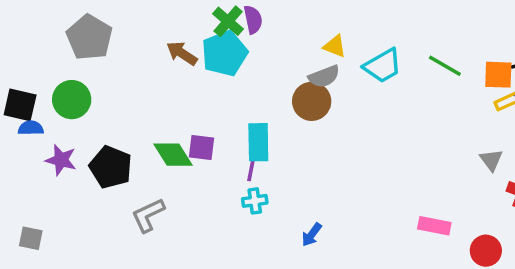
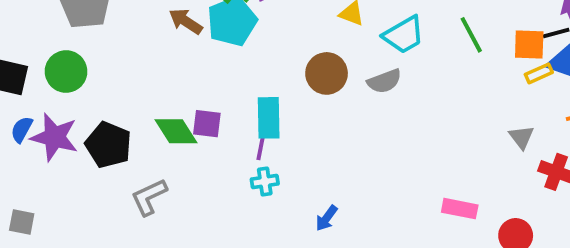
green line: (445, 66) -> (471, 35), turned 32
gray semicircle: (324, 76) -> (384, 81), moved
blue semicircle: (31, 128) -> (22, 129), moved, turned -60
purple star: (61, 160) -> (54, 137), size x1.4

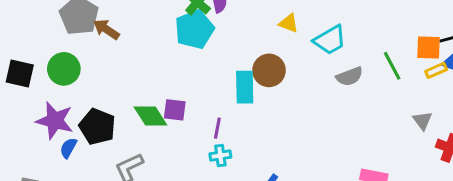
brown arrow: (186, 21) -> (106, 29), moved
green line: (471, 35) -> (392, 66), moved
gray semicircle: (384, 81) -> (350, 76), moved
cyan rectangle: (269, 118) -> (245, 87), moved
blue semicircle: (22, 129) -> (68, 148), moved

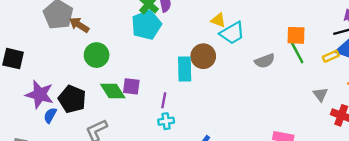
cyan trapezoid: (330, 40) -> (232, 33), moved
orange square: (429, 48) -> (296, 35), moved
green circle: (64, 69) -> (97, 55), moved

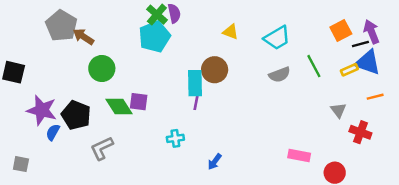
cyan trapezoid: (232, 33) -> (277, 38), moved
orange square: (296, 35) -> (341, 31), moved, turned -30
purple line: (164, 100) -> (196, 102), moved

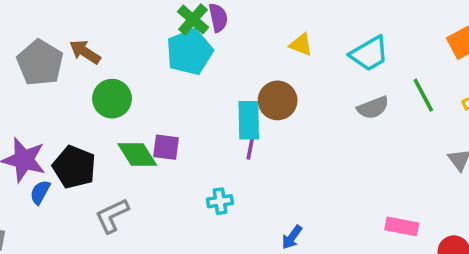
gray pentagon: (61, 26) -> (40, 63), moved
blue arrow: (215, 162) -> (292, 237), moved

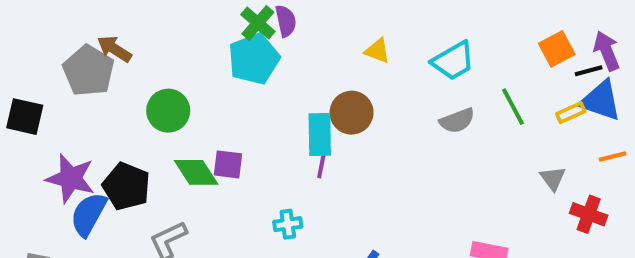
brown arrow: (85, 52) -> (114, 49), moved
blue semicircle: (40, 192) -> (89, 214), size x1.6

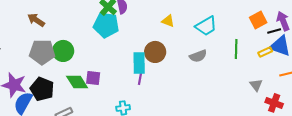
cyan pentagon: (254, 59) -> (106, 25), turned 30
gray pentagon: (89, 71) -> (42, 52), moved, turned -30
green line: (513, 107) -> (236, 49), turned 30
gray semicircle: (457, 121) -> (198, 56), moved

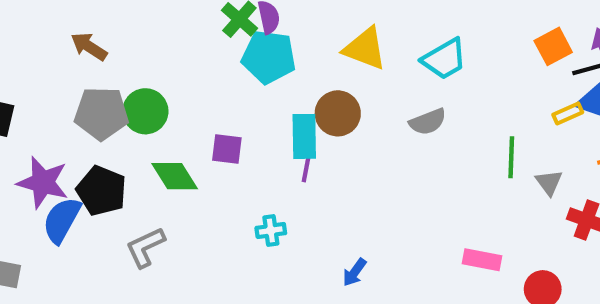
yellow triangle: (168, 21) -> (365, 49), size x1.6
cyan pentagon: (106, 25) -> (269, 57), moved
green line: (236, 49) -> (511, 157), moved
purple square: (93, 78) -> (227, 149), moved

